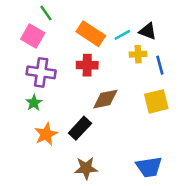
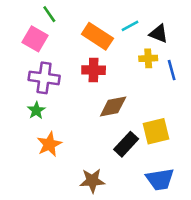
cyan line: (122, 35) -> (130, 26), moved
yellow square: (156, 101) -> (156, 131), moved
black rectangle: (80, 128) -> (126, 144), moved

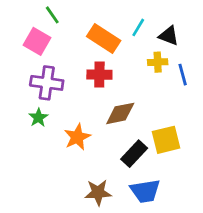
cyan line: (130, 26) -> (138, 27), turned -30
orange star: (49, 144) -> (77, 137), moved
blue trapezoid: (160, 179) -> (145, 191), moved

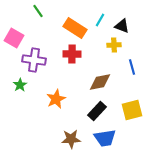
pink square: (37, 41) -> (14, 38), moved
blue line: (183, 75) -> (132, 67), moved
brown diamond: (120, 113) -> (100, 82), moved
green star: (38, 118) -> (20, 85), moved
yellow square: (166, 140) -> (132, 110), moved

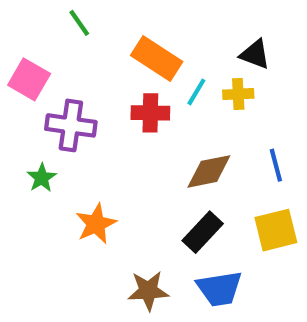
cyan line: (100, 20) -> (196, 92), moved
blue line: (132, 67) -> (276, 165), moved
orange star: (56, 99) -> (96, 224), moved

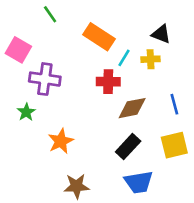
red cross: (150, 113) -> (108, 82), moved
brown star: (148, 291) -> (77, 186), moved

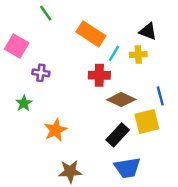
purple cross: (45, 79) -> (41, 73), size x0.6
brown diamond: (132, 108) -> (121, 100), turned 36
yellow square: (174, 145) -> (147, 121), moved

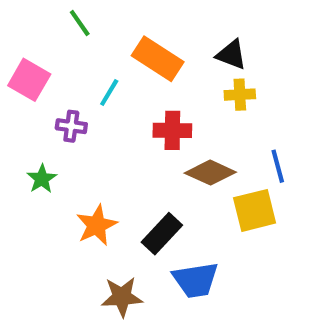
black triangle: (148, 31) -> (231, 55), moved
cyan line: (114, 53) -> (109, 92), moved
black rectangle: (118, 135) -> (162, 234), moved
blue trapezoid: (127, 168) -> (196, 280), moved

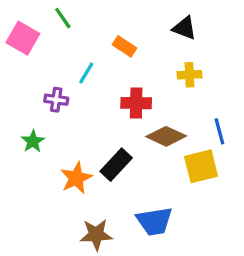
black triangle: (231, 55) -> (184, 28), moved
orange rectangle: (158, 59) -> (124, 46), size x0.6
pink square: (29, 80) -> (23, 38), moved
black rectangle: (162, 234) -> (116, 165), moved

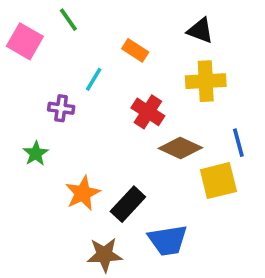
yellow cross: (189, 75) -> (206, 81), size x1.5
red cross: (136, 103) -> (148, 112), turned 32
black rectangle: (116, 165) -> (128, 204), moved

